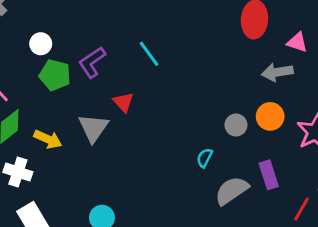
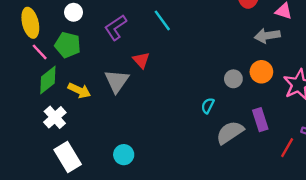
green pentagon: (55, 75) -> (68, 45), moved
white cross: (18, 172) -> (55, 117), turned 30

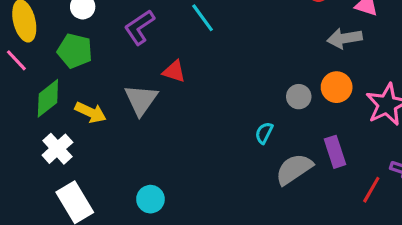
pink line: (40, 52) -> (16, 60), moved
red triangle: (141, 60) -> (174, 71), turned -30

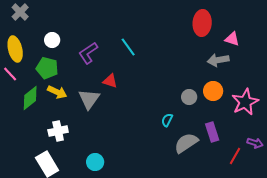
yellow arrow: (91, 112) -> (57, 92), moved
white cross: (57, 149) -> (58, 131), moved, turned 30

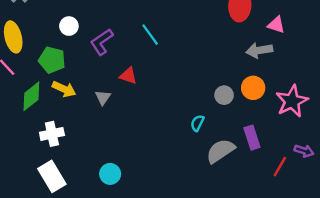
white circle: (52, 40) -> (69, 26), moved
gray triangle: (89, 99) -> (103, 98), size x0.6
white cross: (58, 131) -> (52, 134), moved

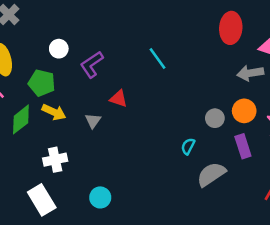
cyan line: (150, 35) -> (158, 58), moved
white cross: (52, 134) -> (55, 160), moved
purple rectangle: (252, 138) -> (243, 146), moved

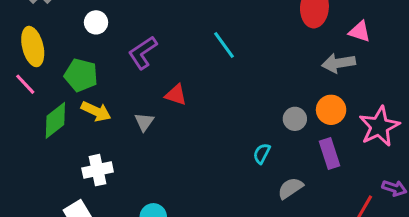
white circle: (59, 49) -> (96, 22), moved
gray semicircle: (211, 174) -> (290, 188), size x0.7

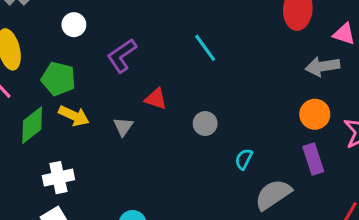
gray circle: (295, 119) -> (205, 124), moved
white cross: (98, 170) -> (58, 178), moved
gray semicircle: (290, 188) -> (273, 195), size x1.4

